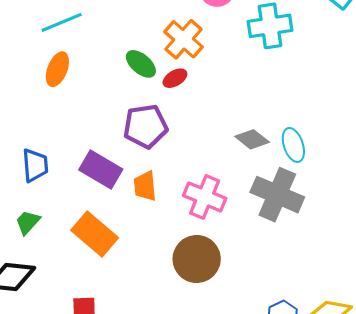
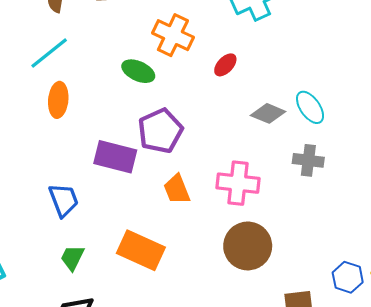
red ellipse: (175, 78) -> (225, 65), moved
purple rectangle: (101, 170) -> (115, 157), moved
gray cross: (277, 195) -> (308, 160), size x0.6

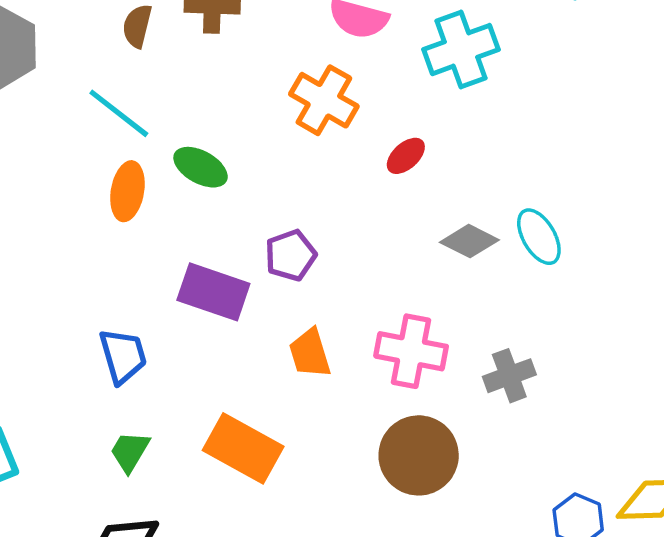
cyan line: (49, 53) -> (119, 113), turned 72
green ellipse: (138, 71) -> (201, 167), moved
purple pentagon: (160, 131) -> (291, 255), size x0.7
gray cross: (308, 160) -> (509, 376), moved, turned -32

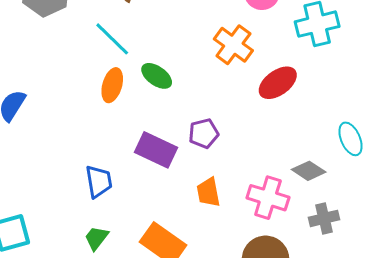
red ellipse: (406, 156) -> (278, 83), size x1.6
gray diamond: (469, 241) -> (309, 171), moved

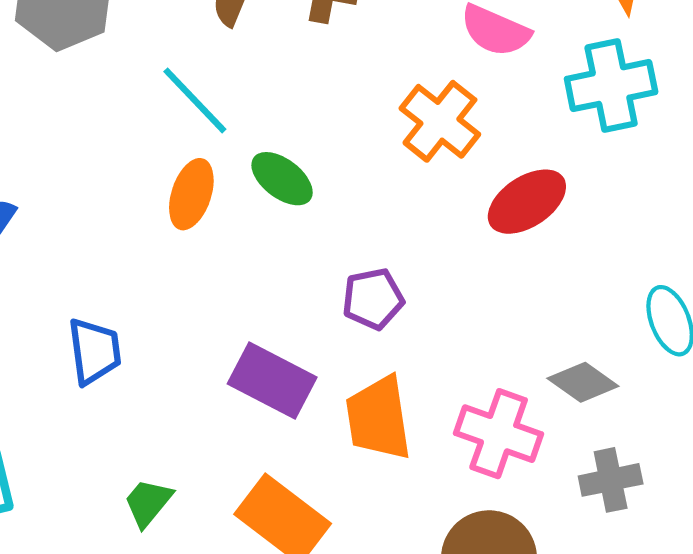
purple rectangle: (156, 150) -> (272, 381), moved
blue trapezoid: (99, 181) -> (94, 351), moved
orange trapezoid: (208, 192) -> (378, 418), size x1.4

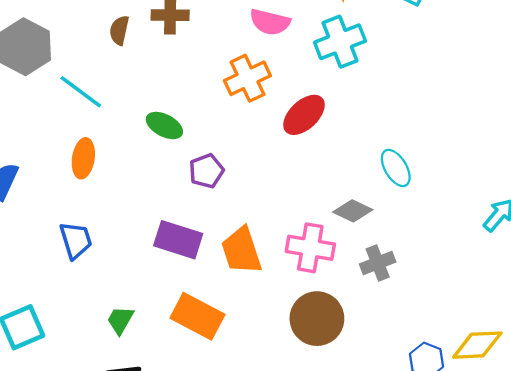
cyan line: (195, 100) -> (81, 92), moved
orange cross: (440, 121) -> (247, 78), turned 36
orange ellipse: (191, 194) -> (83, 158), moved
purple pentagon: (373, 299) -> (206, 171), moved

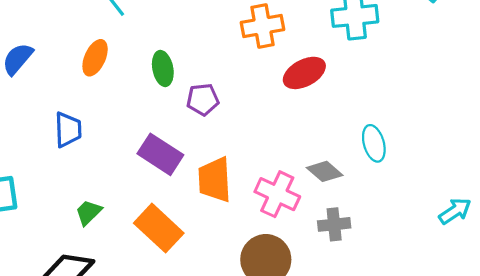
green ellipse: (164, 126) -> (163, 68), moved, turned 36

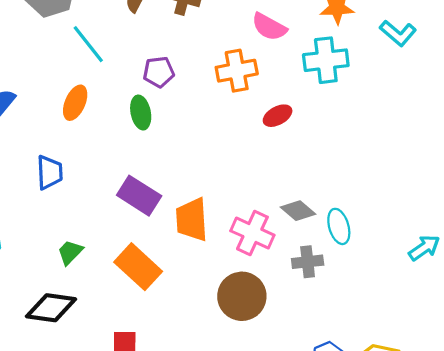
red ellipse: (304, 73) -> (278, 116), size x0.7
purple pentagon: (203, 99) -> (159, 72), moved
cyan ellipse: (374, 143) -> (339, 226), moved

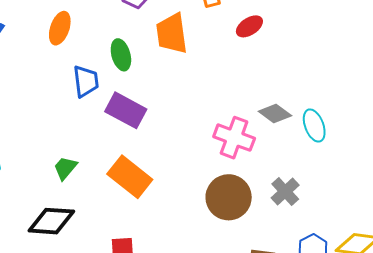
green ellipse: (141, 113) -> (121, 55), moved
blue trapezoid: (50, 172) -> (86, 81), moved
orange trapezoid: (192, 220) -> (172, 34), moved
gray cross: (308, 262) -> (285, 192), moved, turned -32

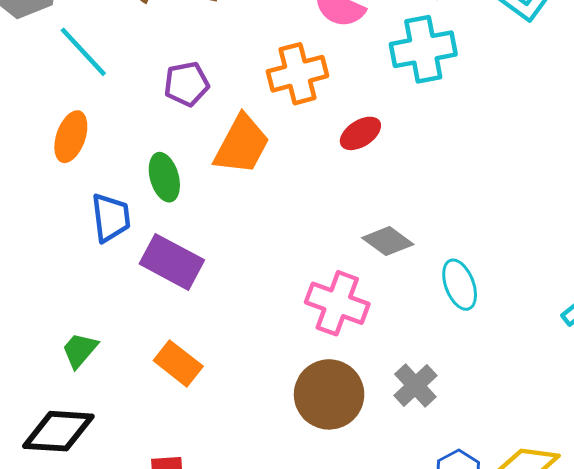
orange trapezoid: (172, 34) -> (242, 145), turned -144
gray diamond: (275, 114) -> (388, 241), moved
orange rectangle: (130, 177) -> (178, 363), size x0.7

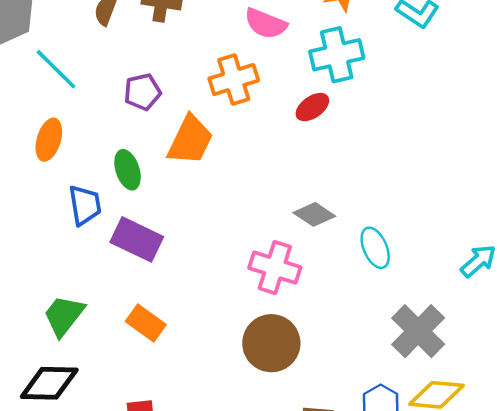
red ellipse: (360, 133) -> (312, 107), moved
green trapezoid: (80, 350) -> (64, 316), size x1.4
gray cross: (415, 385) -> (418, 331), moved, size x1.5

